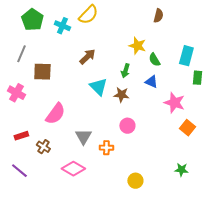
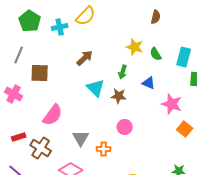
cyan cross: (62, 26) -> (60, 27), turned -35
green semicircle: (154, 60) -> (156, 54), moved
brown cross: (43, 147) -> (41, 148), size x1.5

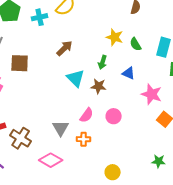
pink semicircle: (53, 115) -> (87, 115), moved, size x0.7
pink circle: (125, 127) -> (114, 116), moved

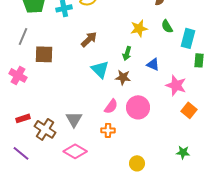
yellow star: (115, 37) -> (139, 28), turned -30
green semicircle: (136, 44) -> (167, 26), moved
pink circle: (114, 116) -> (138, 107), size x1.5
gray triangle: (61, 128) -> (74, 119), moved

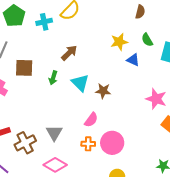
green arrow: (127, 53) -> (53, 78), moved
blue triangle: (153, 64) -> (133, 60), moved
pink circle: (138, 107) -> (112, 143), moved
brown cross: (45, 129) -> (25, 143), turned 30

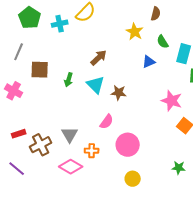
yellow star: (119, 42) -> (135, 32), moved, turned -30
brown arrow: (69, 53) -> (99, 58), moved
blue triangle: (133, 60) -> (149, 62), turned -48
orange cross: (88, 144) -> (92, 151), moved

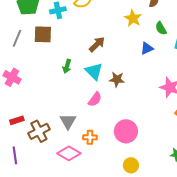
brown square: (40, 70) -> (43, 34), moved
pink semicircle: (107, 122) -> (95, 99), moved
purple line: (17, 169) -> (15, 155), turned 42

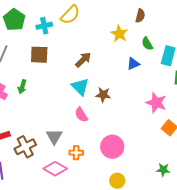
brown square: (43, 34) -> (39, 55), moved
green arrow: (67, 66) -> (22, 87), moved
pink semicircle: (95, 99) -> (81, 115), turned 112

